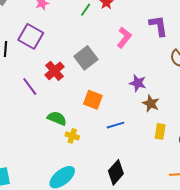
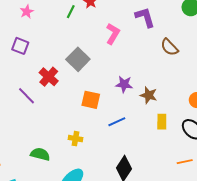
purple square: (31, 36) -> (20, 46), size x0.7
purple star: (138, 83) -> (124, 84), moved
green semicircle: (57, 118) -> (40, 154), moved

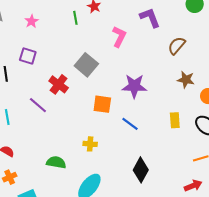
green line: (71, 12) -> (75, 18), turned -32
brown semicircle: (169, 47) -> (177, 46), turned 90
purple star: (124, 84) -> (134, 86), size x1.4
brown star: (149, 95) -> (186, 80), moved
blue line: (117, 122) -> (130, 124), turned 66

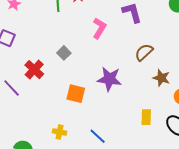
brown semicircle: (177, 46) -> (144, 52), moved
gray square: (86, 65) -> (64, 53), size x0.6
blue line: (130, 124) -> (98, 136), moved

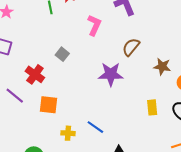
brown semicircle: (144, 52) -> (131, 47), moved
orange square: (76, 94) -> (49, 105), moved
blue line: (98, 136) -> (95, 127), moved

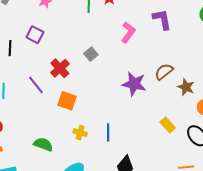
brown semicircle: (131, 47) -> (164, 72), moved
yellow rectangle: (152, 107) -> (168, 125), turned -49
blue line: (95, 127) -> (108, 132), turned 42

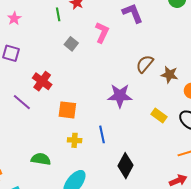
gray square: (91, 54) -> (71, 44), moved
purple star: (134, 84) -> (120, 96), moved
orange square: (67, 101) -> (67, 110), moved

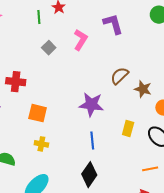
red cross: (42, 81) -> (16, 82), turned -36
yellow rectangle: (159, 115) -> (128, 129), turned 63
blue line: (102, 134) -> (92, 141), moved

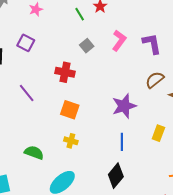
green line: (39, 17) -> (80, 14), turned -32
purple L-shape: (113, 24) -> (152, 44), moved
red cross: (16, 82) -> (65, 72), moved
purple star: (91, 105) -> (124, 106), turned -30

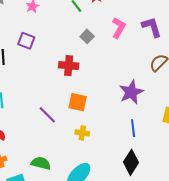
purple line: (27, 93) -> (47, 115), moved
green semicircle: (34, 153) -> (41, 163), moved

